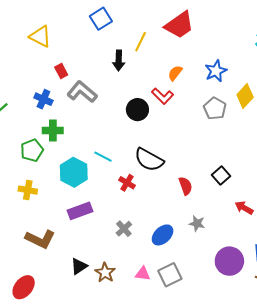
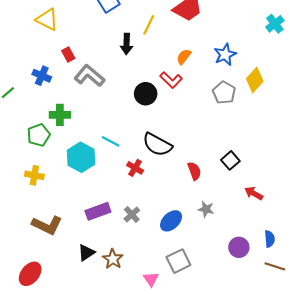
blue cross: (43, 99) -> (42, 76), moved
purple rectangle: (80, 211) -> (98, 211), moved
purple circle: (229, 261) -> (239, 247), size x0.7
pink triangle: (143, 274) -> (151, 279), moved, turned 49

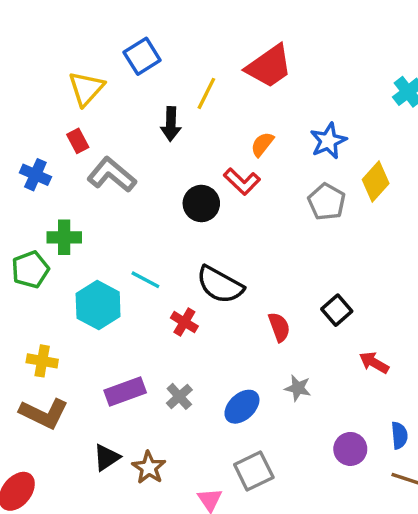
yellow triangle: (47, 20) -> (86, 88), moved, turned 45
yellow cross: (34, 175) -> (42, 361), moved

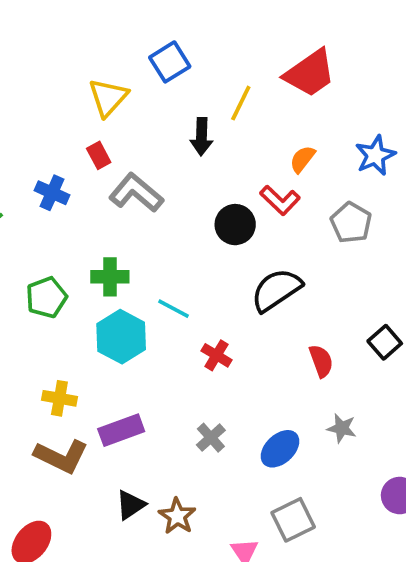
gray pentagon: (327, 202) -> (351, 223), moved
green cross: (64, 237) -> (110, 277), moved
black semicircle: (220, 285) -> (276, 290), moved, turned 117
purple rectangle: (125, 391) -> (121, 430), moved

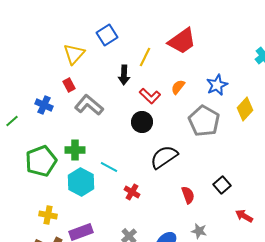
red L-shape: (280, 200) -> (150, 96), moved
gray pentagon: (351, 223) -> (204, 121), size x1.4
green pentagon: (46, 297) -> (41, 161), size x1.4

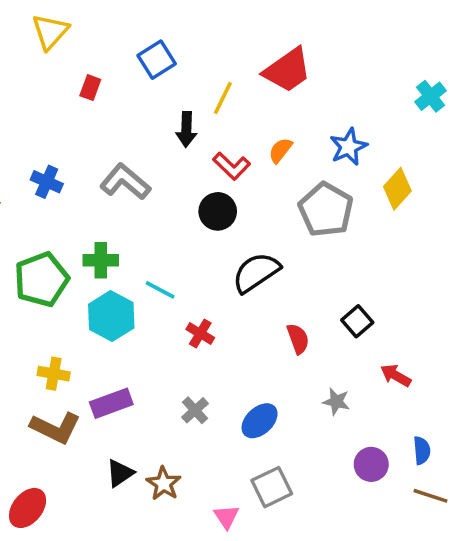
yellow triangle: (74, 54) -> (50, 32), moved
red rectangle: (69, 85) -> (90, 88), moved, turned 48
gray star: (199, 231) -> (336, 402), moved

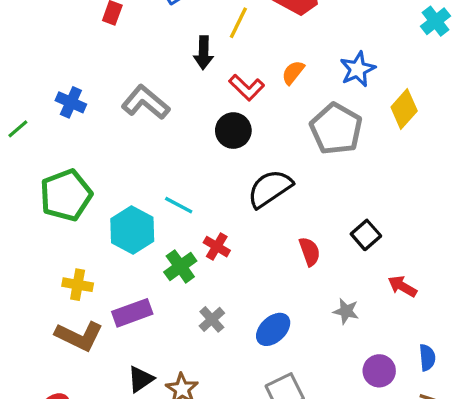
green cross: (101, 260) -> (180, 266), moved, turned -36

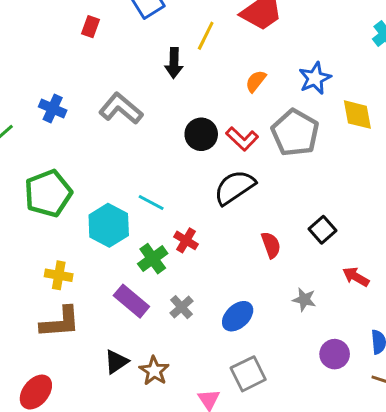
red L-shape: (247, 87) -> (242, 139), moved
yellow diamond: (404, 109) -> (357, 115), turned -52
purple rectangle: (132, 313) -> (131, 301), moved, turned 60
brown L-shape: (79, 336) -> (60, 322), turned -30

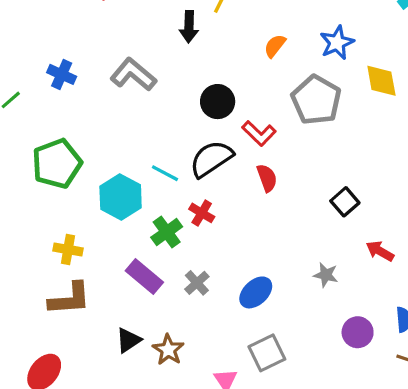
red L-shape: (242, 139) -> (259, 133), moved
black semicircle: (235, 187) -> (211, 159), moved
red semicircle: (271, 245) -> (267, 178), moved

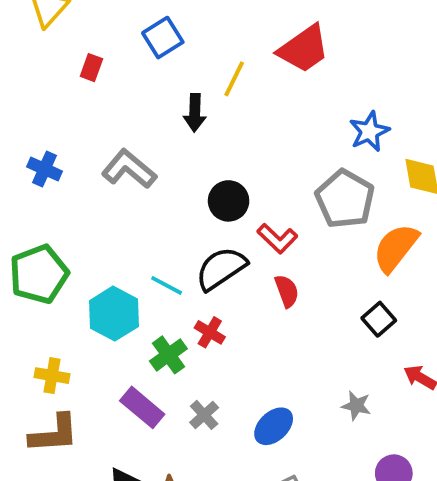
orange semicircle: (275, 46) -> (396, 248), moved, size x1.8

